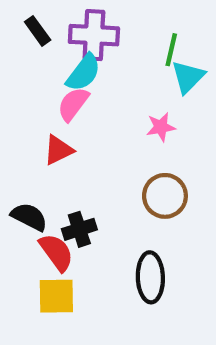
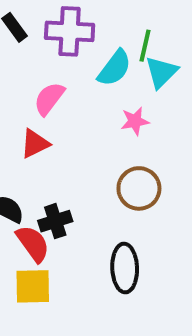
cyan semicircle: (84, 73) -> (114, 68), moved

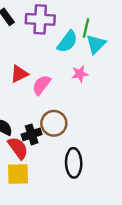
pink semicircle: (49, 99) -> (41, 85), moved
red triangle: (35, 144) -> (19, 74), moved
brown circle: (139, 188) -> (54, 123), moved

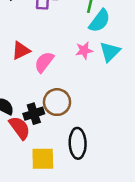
cyan semicircle: (67, 42) -> (100, 21), moved
cyan triangle: (96, 44) -> (110, 52), moved
yellow square: (18, 174) -> (43, 159), moved

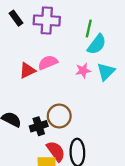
pink semicircle: (44, 62) -> (48, 63), moved, turned 30
red semicircle: (20, 128) -> (56, 151), moved

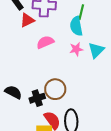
cyan semicircle: (97, 44) -> (76, 26), moved, turned 132
red triangle: (27, 71) -> (27, 20), moved

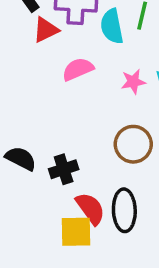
cyan semicircle: (76, 26) -> (112, 26), moved
brown circle: (55, 89) -> (133, 144), moved

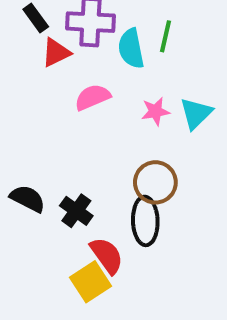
black cross: (64, 169) -> (76, 211), turned -36
black ellipse: (124, 210) -> (145, 221), moved
yellow square: (76, 232) -> (90, 282), turned -32

